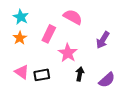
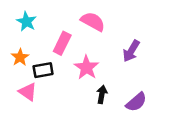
orange star: (20, 38) -> (20, 57), moved
black rectangle: (42, 75) -> (43, 70), moved

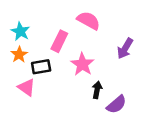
cyan star: (26, 22) -> (20, 31), moved
purple semicircle: (136, 102) -> (117, 104), moved

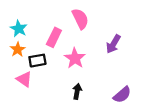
pink semicircle: (89, 20) -> (80, 19), turned 35
black arrow: (97, 90) -> (77, 91), moved
purple semicircle: (117, 104) -> (122, 95), moved

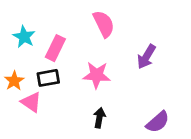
pink rectangle: (54, 37) -> (55, 48), moved
orange star: (18, 50) -> (14, 81), moved
pink star: (75, 58) -> (97, 75), turned -30

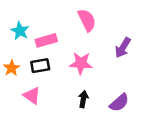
pink rectangle: (55, 48) -> (46, 40), turned 48
pink triangle: (31, 102) -> (32, 96), moved
purple semicircle: (158, 122) -> (119, 103), moved

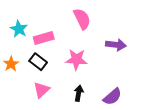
purple arrow: (123, 48) -> (116, 45), turned -114
black rectangle: (40, 66) -> (38, 62), turned 48
pink triangle: (32, 96) -> (41, 90), moved, turned 42

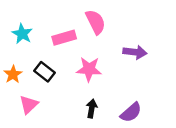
pink rectangle: (44, 38) -> (64, 38), moved
pink triangle: (41, 90) -> (29, 105), moved

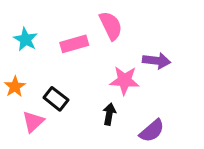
pink star: (89, 69) -> (125, 81), moved
black rectangle: (44, 72) -> (56, 99), moved
black arrow: (92, 108) -> (109, 114), moved

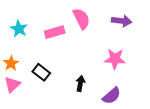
purple arrow: (156, 61) -> (122, 21), moved
pink star: (125, 81) -> (115, 59), moved
pink triangle: (33, 122) -> (12, 85), moved

